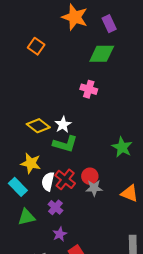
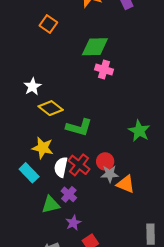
green diamond: (102, 54) -> (95, 47), moved
white star: (63, 125) -> (32, 86), moved
orange triangle: (130, 193) -> (126, 184), moved
green triangle: (26, 217) -> (51, 205), moved

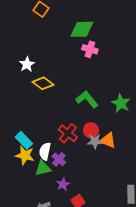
green L-shape: (79, 127) -> (87, 99), moved, turned -145
yellow star: (43, 148) -> (25, 155), moved
white semicircle: (61, 167) -> (45, 151), moved
orange triangle: (126, 184) -> (108, 140), moved

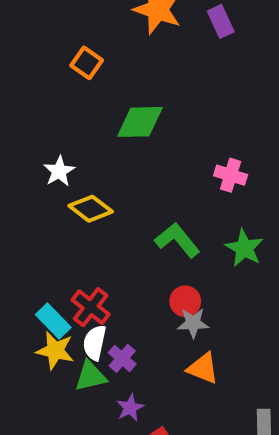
green diamond: (82, 29) -> (140, 122), moved
pink cross: (90, 49) -> (231, 175), moved
red cross: (68, 133) -> (91, 307), moved
orange triangle: (108, 140) -> (203, 368), moved

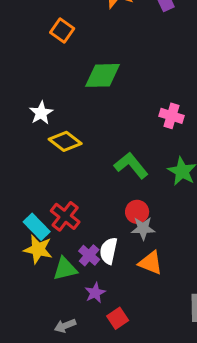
white semicircle: (95, 343) -> (109, 251), moved

